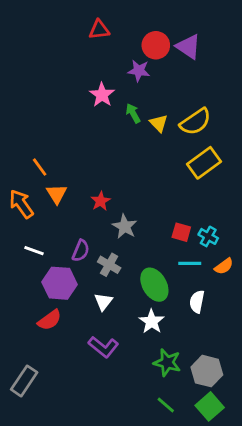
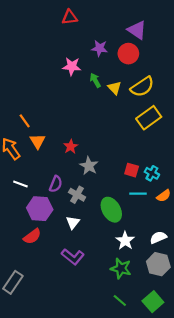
red circle: (156, 45) -> (128, 54), moved
pink star: (102, 95) -> (72, 66), turned -30
white semicircle: (197, 302) -> (158, 237), moved, turned 56
white star: (152, 321) -> (125, 241), moved
gray hexagon: (207, 371) -> (158, 264), moved

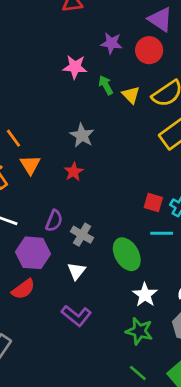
gray star: (89, 166) -> (82, 135), moved

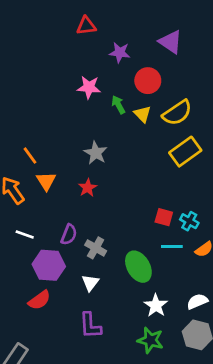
purple star: (111, 43) -> (120, 53), moved
red circle: (149, 50) -> (148, 81), moved
purple L-shape: (76, 316) -> (90, 326), turned 48

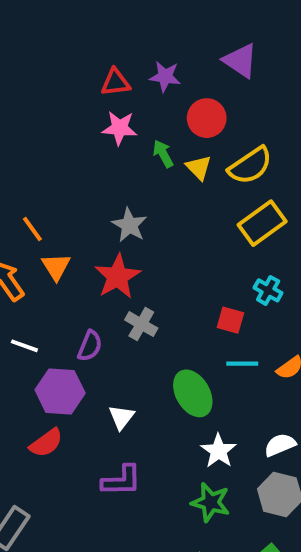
red triangle: (86, 26) -> (116, 82), moved
red star: (88, 188) -> (118, 277), size x1.6
cyan cross: (189, 221) -> (268, 290), moved
gray cross: (96, 248) -> (141, 324), moved
purple L-shape: (90, 326) -> (121, 481), turned -88

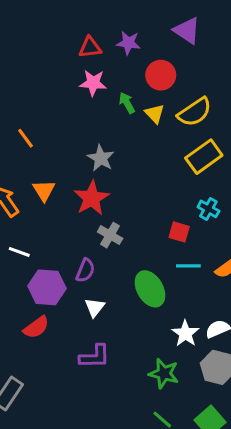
orange line: (32, 229) -> (25, 138), moved
purple semicircle: (90, 346) -> (85, 270), moved
white star: (219, 451) -> (185, 333), moved

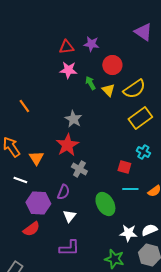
purple triangle: (187, 31) -> (143, 32), moved
orange triangle: (44, 190) -> (36, 158), moved
white star: (185, 333) -> (128, 233), turned -30

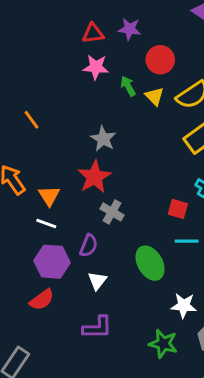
white line: (20, 180) -> (46, 224), moved

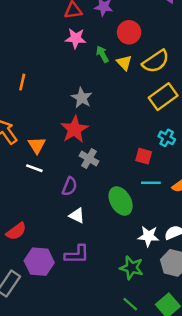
orange line: (32, 120) -> (22, 82), turned 49
purple hexagon: (52, 262) -> (39, 262), moved
white triangle: (97, 281) -> (77, 216), turned -42
red semicircle: (42, 300) -> (16, 231), moved

